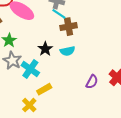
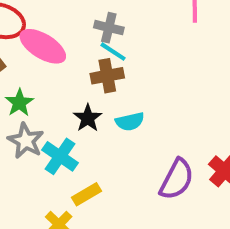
brown cross: (69, 27) -> (107, 76), moved
purple semicircle: (92, 82) -> (177, 179), size x1.5

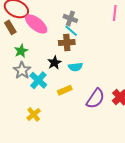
yellow rectangle: (86, 194) -> (65, 90), moved

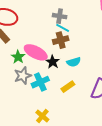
pink ellipse: (36, 24) -> (36, 52), moved
gray star: (22, 70) -> (23, 76), turned 30
cyan cross: (38, 80) -> (40, 82), turned 36

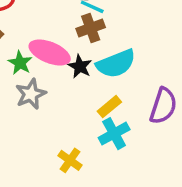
cyan semicircle: (74, 62) -> (116, 64), size x1.6
cyan cross: (40, 82) -> (114, 134), moved

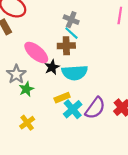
green star: (20, 63) -> (26, 89), moved
gray star: (31, 94) -> (16, 74), turned -30
cyan cross: (114, 134) -> (73, 109), moved, turned -30

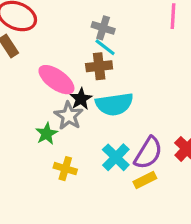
gray star: (16, 74) -> (69, 116), moved
yellow rectangle: (62, 98) -> (145, 180), moved
yellow cross: (27, 123) -> (65, 169), moved, turned -32

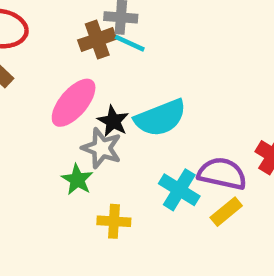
brown cross: (99, 66) -> (97, 40), moved
pink ellipse: (56, 80) -> (74, 103), turned -72
purple semicircle: (148, 153) -> (222, 174), turned -96

